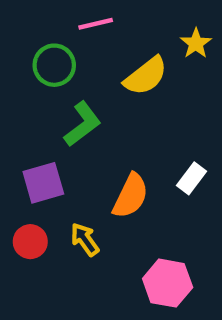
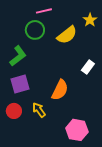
green circle: (54, 65) -> (35, 30), moved
green L-shape: (83, 124) -> (18, 56), moved
white rectangle: (192, 178) -> (88, 67), moved

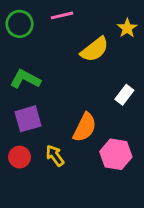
green circle: (35, 30) -> (20, 24), moved
green L-shape: (18, 56) -> (25, 79), turned -115
pink hexagon: (77, 130) -> (116, 154), moved

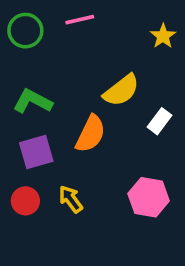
yellow semicircle: (95, 49) -> (121, 90), moved
orange semicircle: (85, 127) -> (91, 134), moved

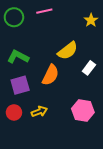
yellow arrow: (71, 199) -> (39, 111), turned 105

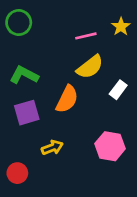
pink line: (44, 11) -> (86, 36), moved
red circle: (14, 112) -> (17, 173), moved

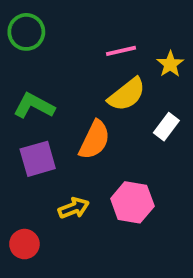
yellow star: (121, 27) -> (170, 64), moved
pink hexagon: (110, 146) -> (132, 202), moved

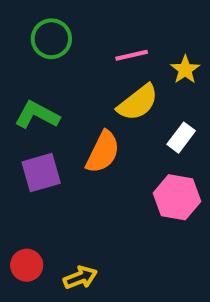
green circle: (26, 32) -> (51, 39), moved
pink hexagon: (132, 202) -> (177, 197), moved
yellow arrow: (74, 208) -> (80, 278), moved

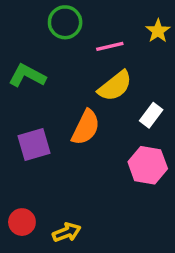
green circle: (51, 39) -> (65, 22), moved
yellow star: (185, 70) -> (158, 31), moved
green L-shape: (37, 115) -> (27, 76), moved

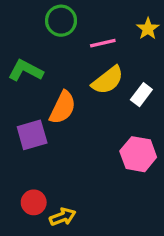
white rectangle: (151, 115) -> (141, 95), moved
orange semicircle: (86, 127) -> (63, 107), moved
red circle: (22, 222) -> (34, 202), moved

